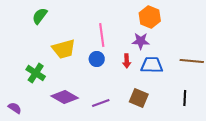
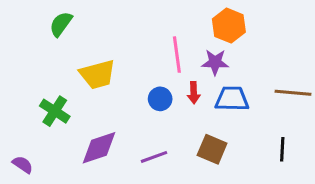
pink line: (102, 35) -> (177, 55), moved
blue circle: (97, 59) -> (160, 99), moved
purple diamond: (65, 97) -> (99, 148), turned -48

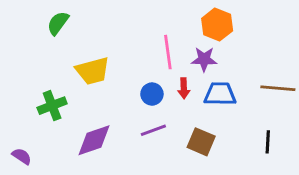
green cross: (55, 111) -> (52, 106), turned 36
purple line: (154, 157) -> (153, 130), moved

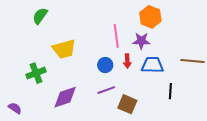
brown square: (201, 142) -> (127, 104), moved
black line: (268, 142) -> (170, 91), moved

